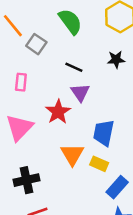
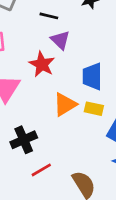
orange triangle: (72, 154) -> (65, 104), turned 40

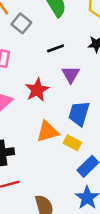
black line: (49, 16) -> (56, 48), turned -49
purple triangle: (60, 40) -> (71, 74), moved

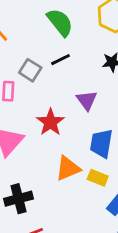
gray square: (21, 23) -> (30, 70), moved
black line: (56, 48) -> (61, 60), moved

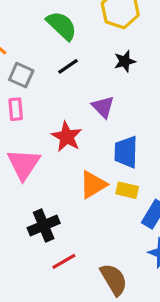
gray square: (30, 70) -> (21, 75), moved

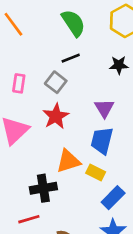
gray square: (21, 75) -> (56, 82), moved
purple triangle: (103, 107) -> (104, 108), moved
black cross: (44, 225) -> (43, 188), moved

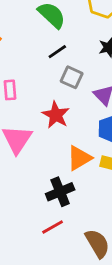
gray square: (56, 82) -> (72, 77), moved

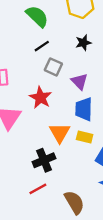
orange triangle: (79, 158) -> (60, 133), turned -30

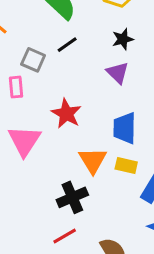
gray square: (53, 67) -> (33, 60), moved
purple triangle: (80, 82) -> (118, 73), moved

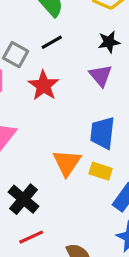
red star: (66, 114) -> (44, 85), moved
black cross: (72, 197) -> (24, 199), moved, turned -32

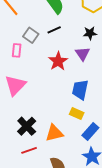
red star: (44, 85) -> (58, 61), moved
orange triangle: (67, 163) -> (54, 133), moved, turned 36

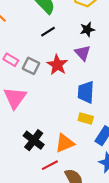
gray square: (31, 35) -> (31, 66), moved
pink rectangle: (17, 50) -> (11, 60), turned -56
red line: (29, 150) -> (50, 165), moved

